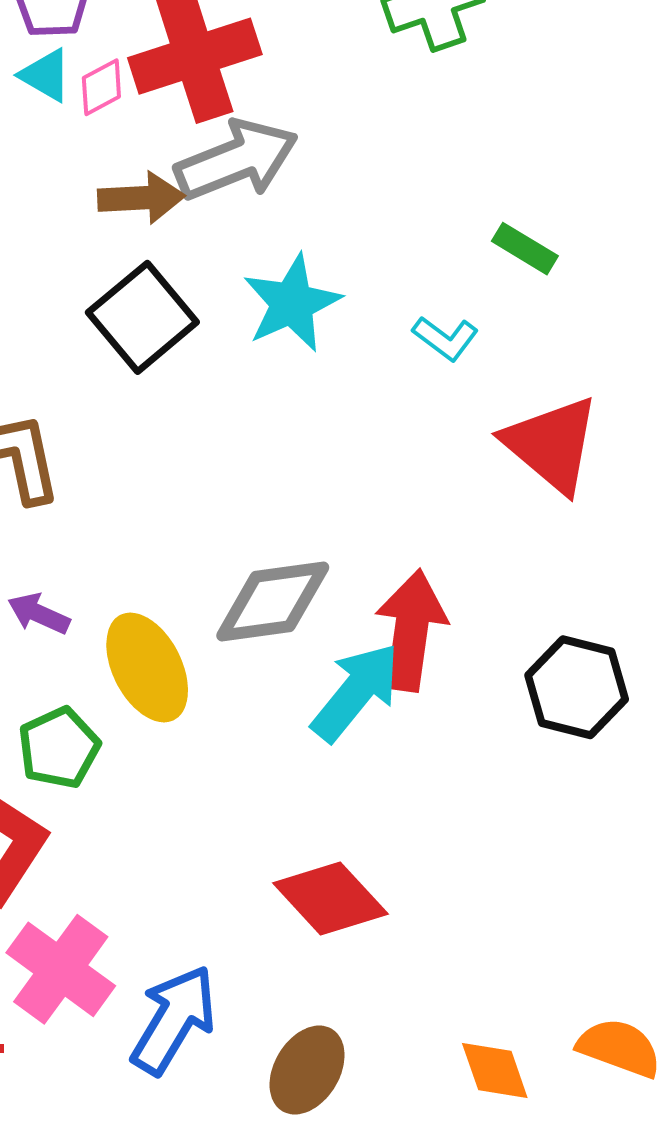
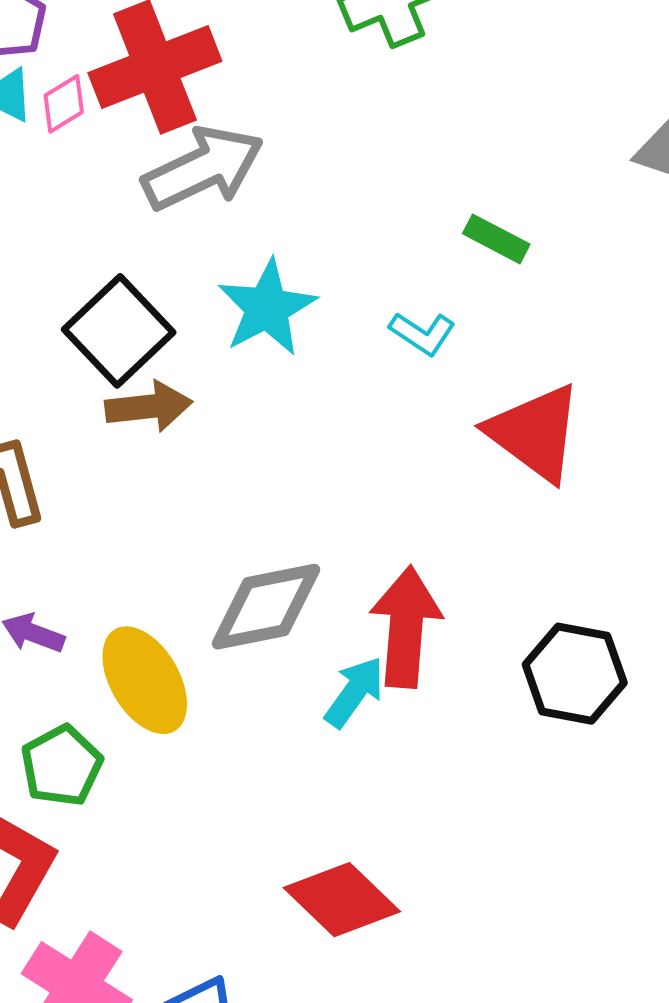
brown arrow: (141, 198) -> (149, 407), moved
cyan arrow: (356, 692) -> (354, 692), size x0.7

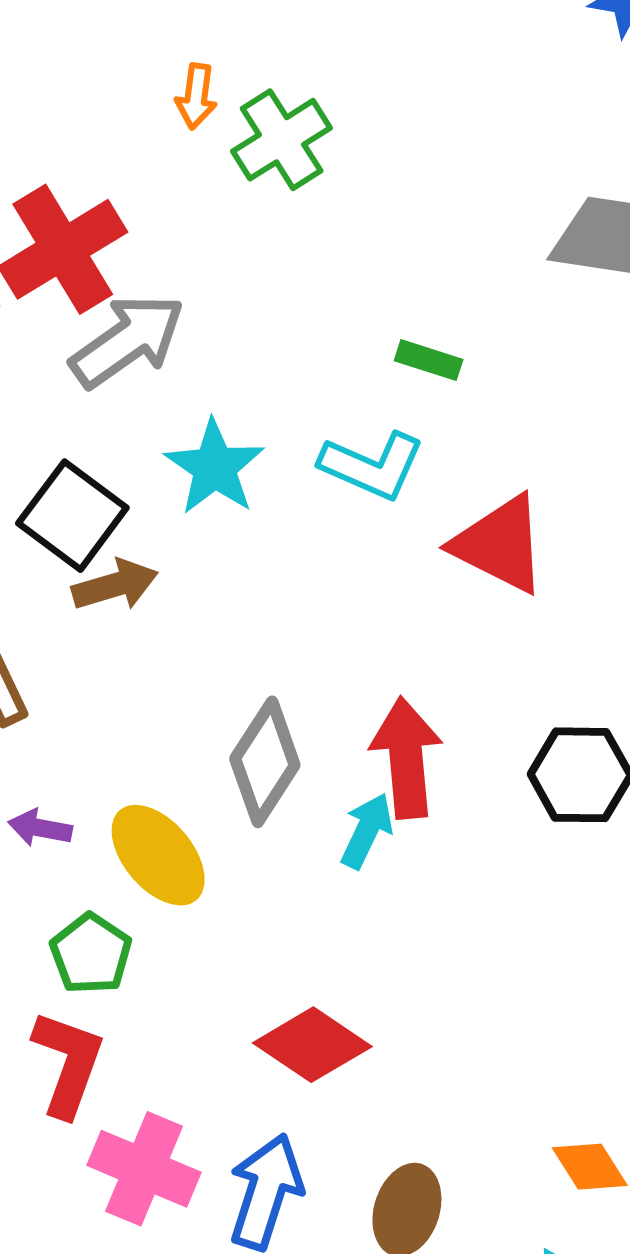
cyan L-shape: (422, 333) -> (372, 466), size x1.6
gray diamond: (266, 607) -> (265, 762), turned -36
red diamond: (342, 900) -> (312, 1045), moved

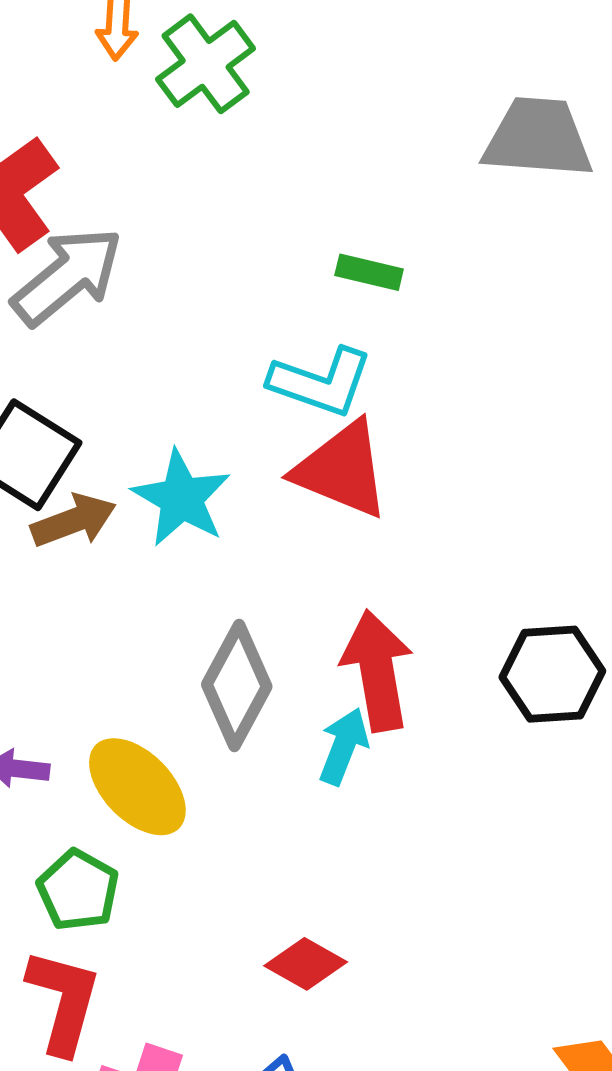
cyan star: (215, 467) -> (181, 498), moved
red triangle: (500, 544) -> (342, 470), moved
red diamond: (312, 1045) -> (306, 964), size x0.7

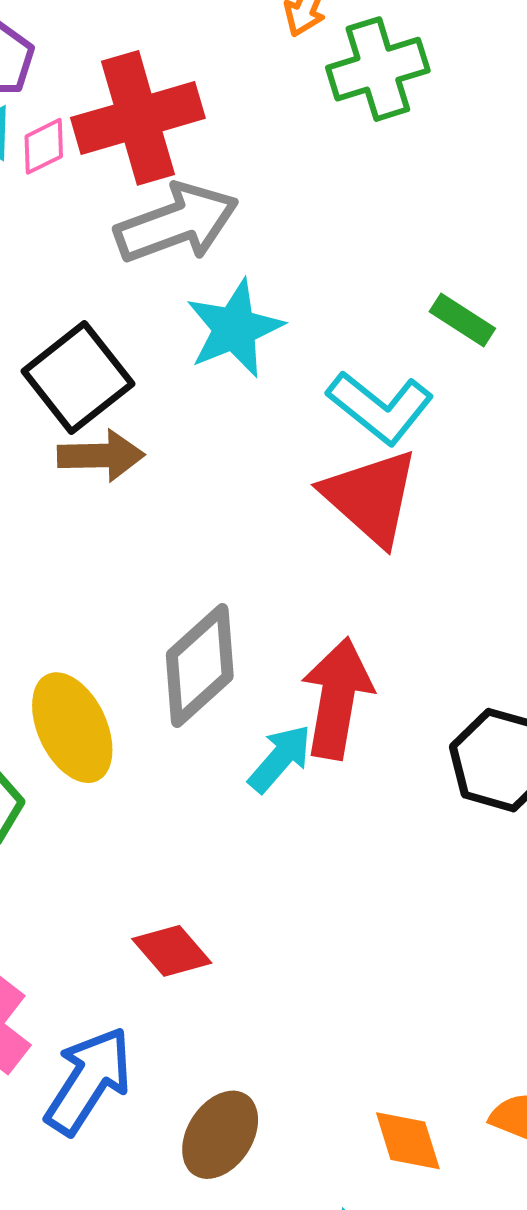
cyan star: (181, 498) -> (235, 328), moved

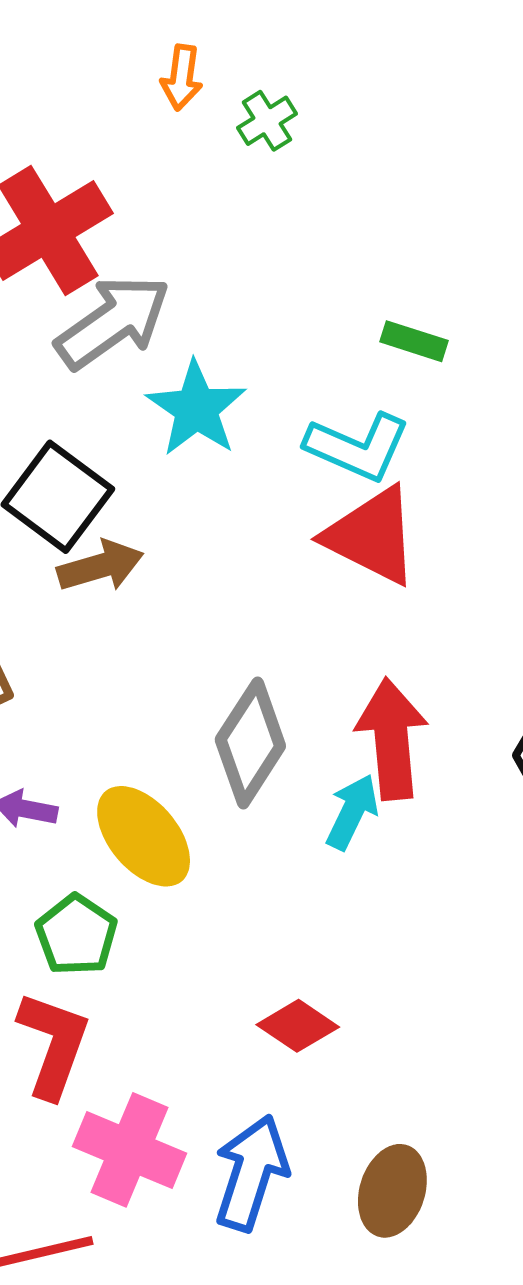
green cross: (378, 69) -> (267, 121), size x0.6

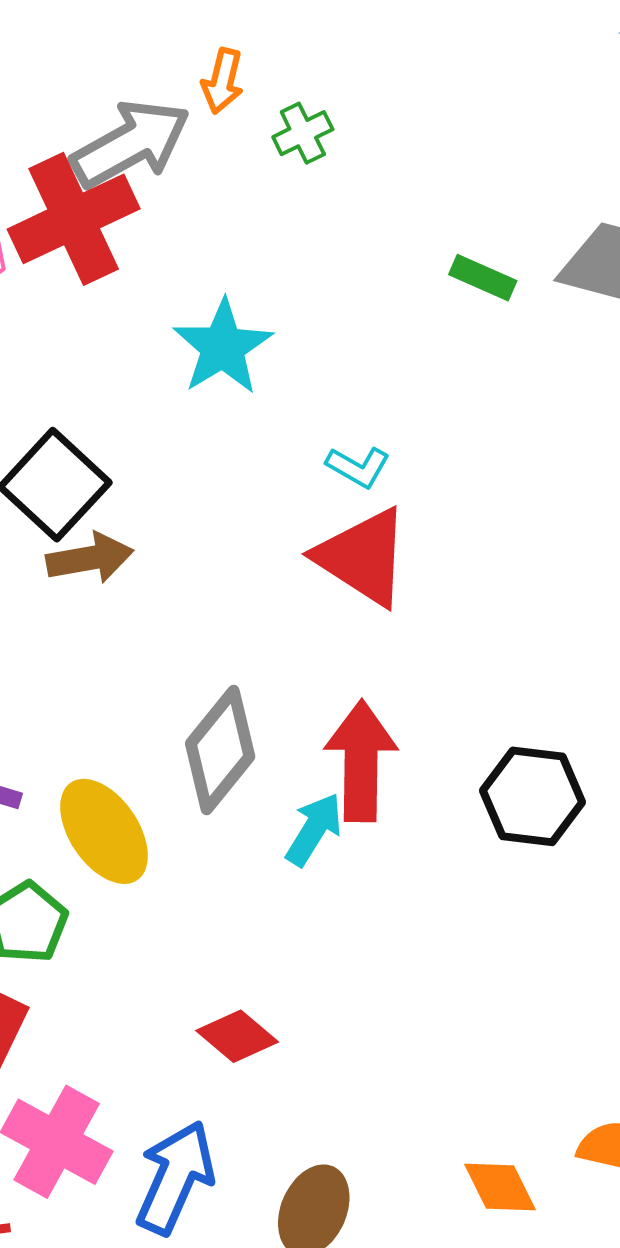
gray arrow: (113, 322) -> (131, 144), moved
green rectangle: (414, 341) -> (483, 278), moved
cyan star: (196, 409) -> (223, 347), moved
cyan L-shape: (358, 447) -> (358, 467), size x0.6

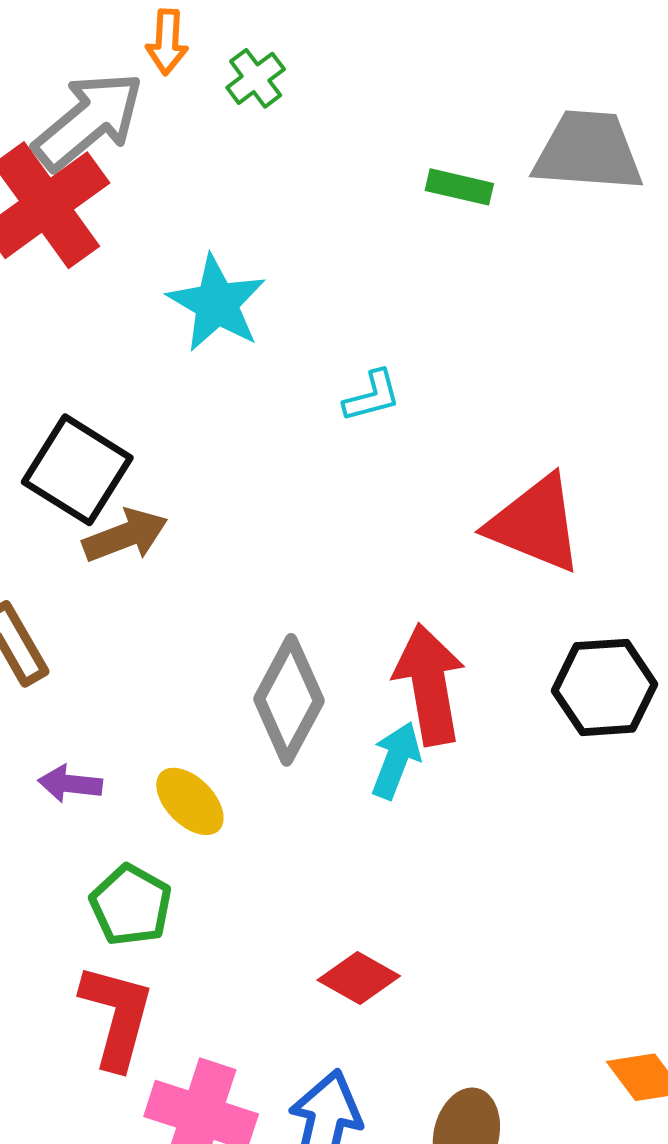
cyan L-shape: (358, 467) -> (372, 396), turned -34
red triangle: (363, 557) -> (535, 524), moved
yellow ellipse: (104, 831) -> (190, 801), size x0.7

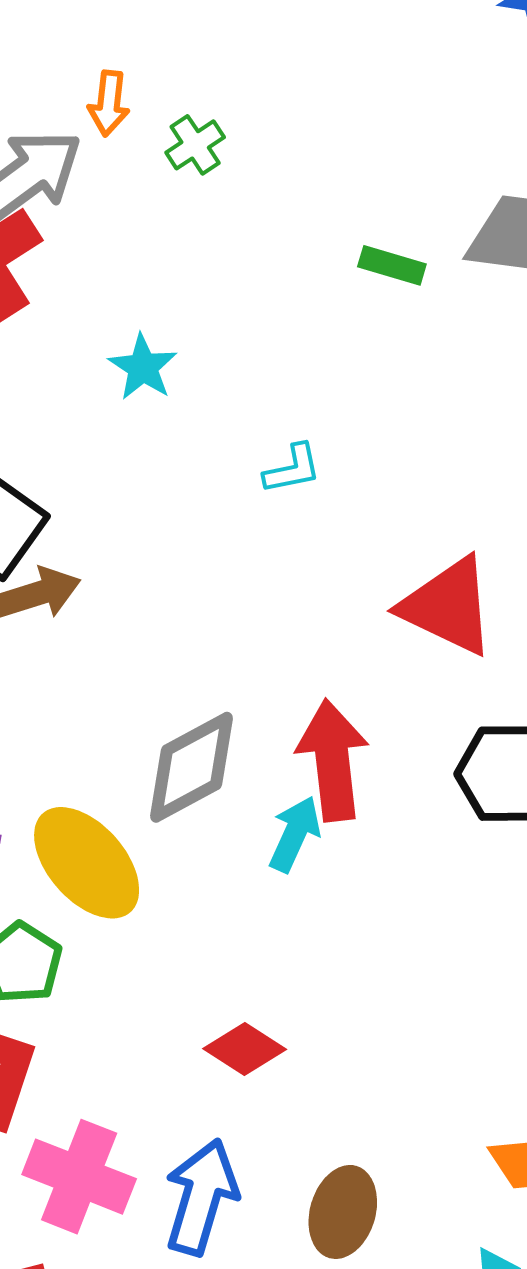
cyan star: (217, 303) -> (143, 367), size x0.7
gray diamond: (289, 700) -> (191, 767), turned 30
yellow ellipse: (190, 801) -> (87, 863), size x1.6

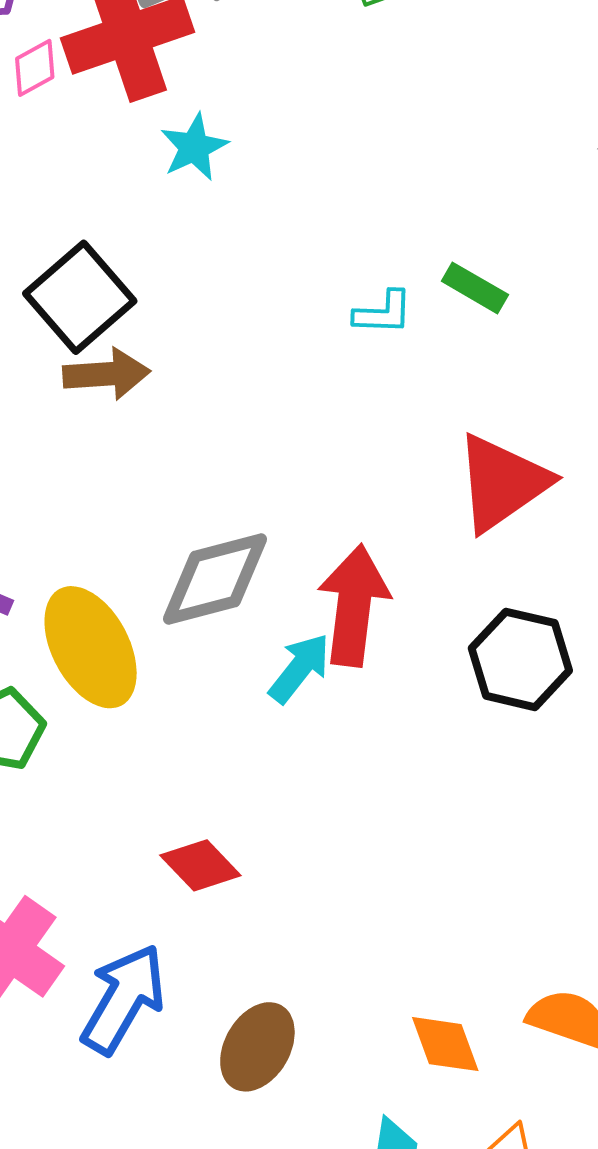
green rectangle: (392, 265) -> (475, 288), moved
cyan star: (143, 367) -> (194, 147), moved
red triangle: (448, 606) -> (502, 483), turned 46

